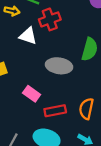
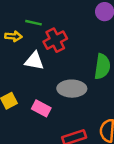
pink rectangle: (32, 94) -> (41, 108), moved

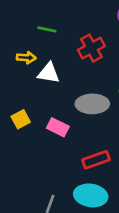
yellow arrow: (13, 36) -> (26, 58), moved
red cross: (55, 40) -> (91, 48), moved

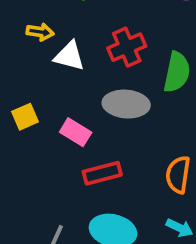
red cross: (91, 48) -> (127, 47), moved
red rectangle: (96, 160) -> (102, 173), moved

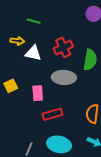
pink rectangle: (76, 132) -> (38, 93), turned 56

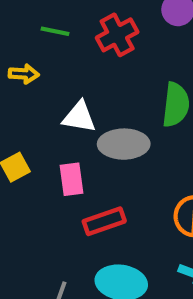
red cross: (63, 47) -> (117, 35), moved
white triangle: (33, 53) -> (79, 117), moved

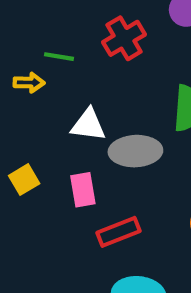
green line: (55, 31) -> (59, 57), moved

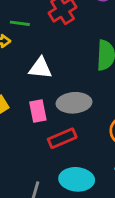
gray ellipse: (135, 151) -> (74, 103), moved

